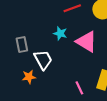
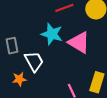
cyan star: (60, 33) -> (52, 34), size x1.5

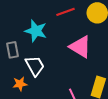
cyan star: (52, 34) -> (36, 31), moved

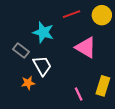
gray rectangle: (12, 50) -> (21, 51), turned -42

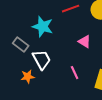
pink triangle: (86, 48) -> (85, 42), size x0.6
pink line: (79, 94) -> (75, 73), moved

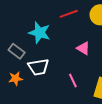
white trapezoid: (42, 60) -> (38, 67), turned 110
orange star: (28, 77) -> (16, 78), moved

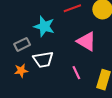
pink triangle: (83, 48) -> (86, 41), size x1.5
gray rectangle: (17, 51) -> (22, 44), turned -63

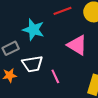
pink line: (76, 73) -> (55, 76), moved

